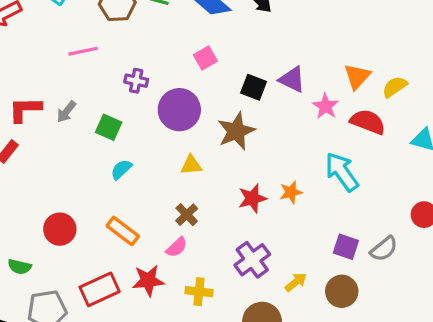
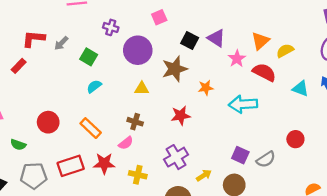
cyan arrow: (342, 172) -> (243, 104), turned -64
orange star: (291, 192) -> (206, 88), moved
brown cross: (187, 215) -> (135, 122), turned -35

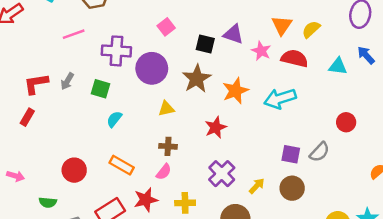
purple cross: (111, 27) -> (116, 51), size x1.6
orange star: (206, 88) -> (235, 91), size x1.5

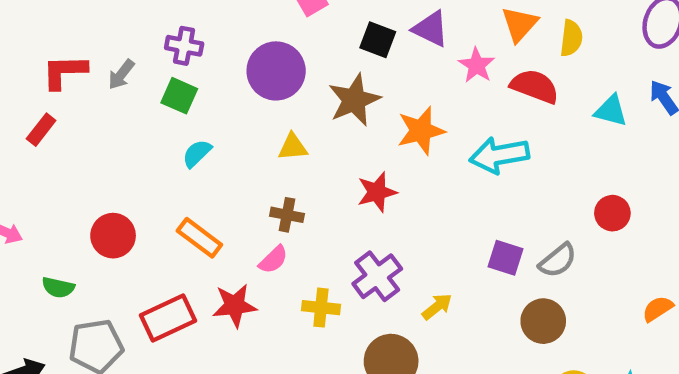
yellow semicircle: (311, 29) -> (571, 38), turned 132
purple cross: (116, 51) -> (184, 46), moved, size x0.7
brown circle: (292, 188) -> (543, 321), moved
yellow cross: (185, 203) -> (321, 308), moved

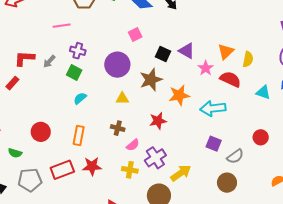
orange rectangle: (199, 238) -> (79, 135), turned 60
purple square: (505, 258) -> (214, 144), moved
pink semicircle: (273, 260) -> (133, 145), moved
yellow arrow: (437, 307) -> (181, 173), size x1.5

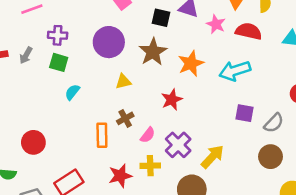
brown cross: (118, 128) -> (125, 118), turned -32
orange rectangle: (79, 135) -> (102, 135), moved
red star: (92, 166) -> (120, 176), moved

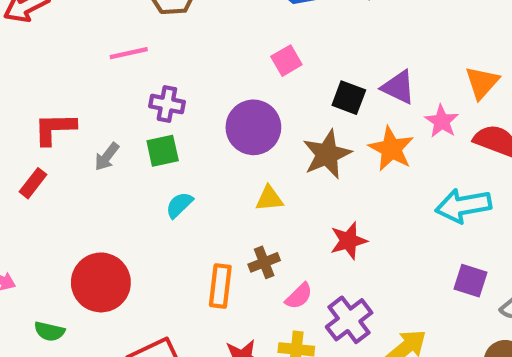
gray arrow: (26, 55) -> (107, 157), moved
green square: (59, 62) -> (163, 151), turned -36
orange star: (191, 63) -> (391, 149), moved, turned -30
red circle: (33, 142) -> (101, 282), size x1.4

